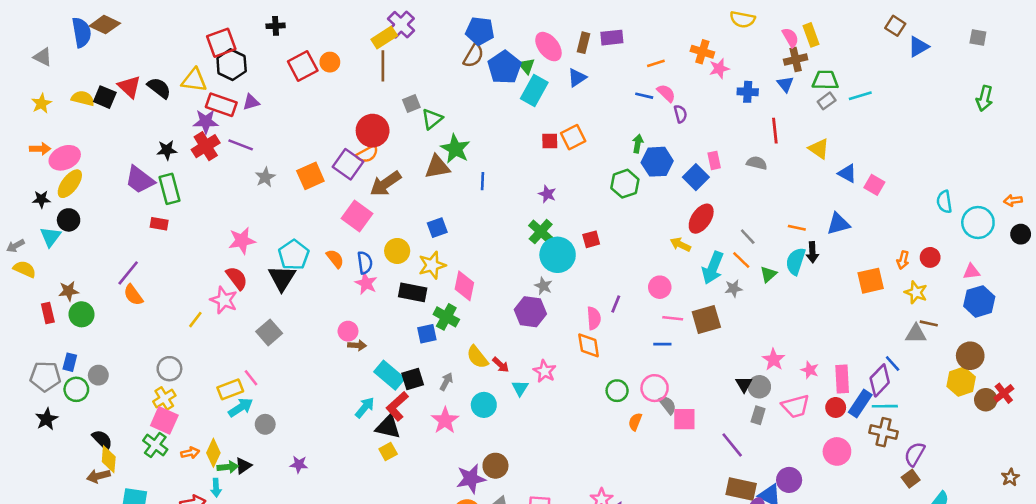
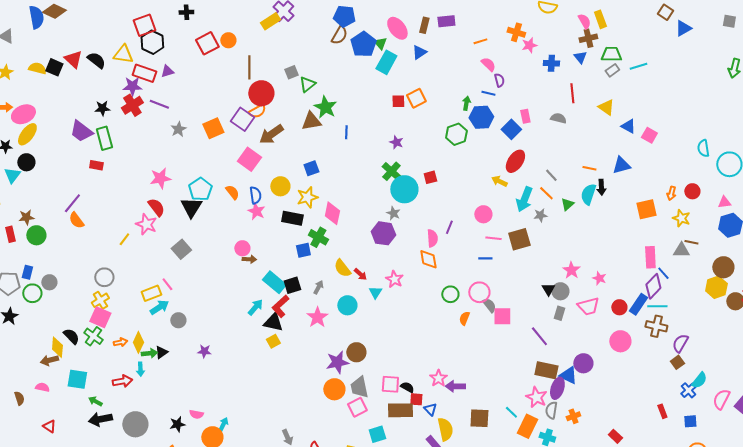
brown line: (383, 66) -> (249, 67), moved
blue line: (644, 96) -> (488, 93), moved
pink rectangle: (842, 379) -> (650, 257), moved
black semicircle: (102, 440) -> (71, 336), moved

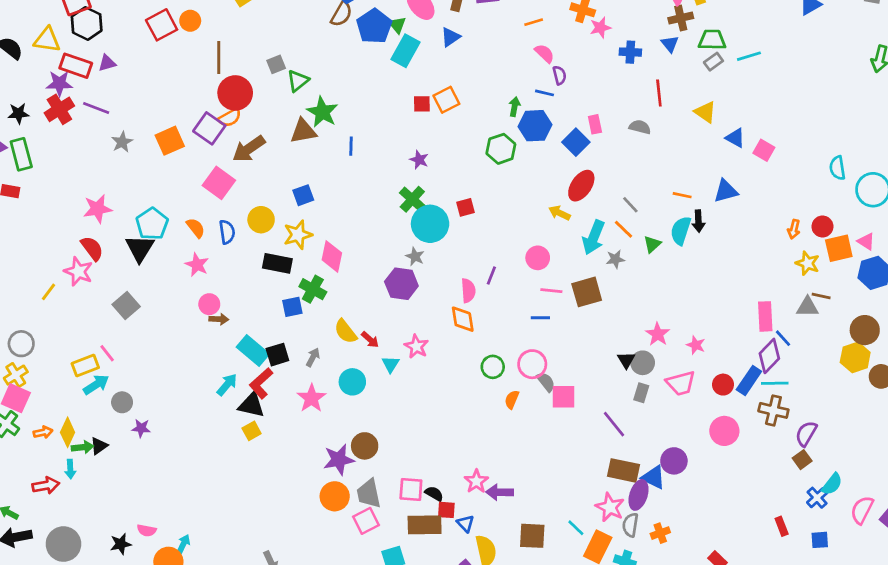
pink triangle: (724, 202) -> (866, 241), turned 40
orange square: (646, 209) -> (839, 248), moved
pink star: (256, 211) -> (197, 265), moved
purple star: (204, 351) -> (141, 428), moved

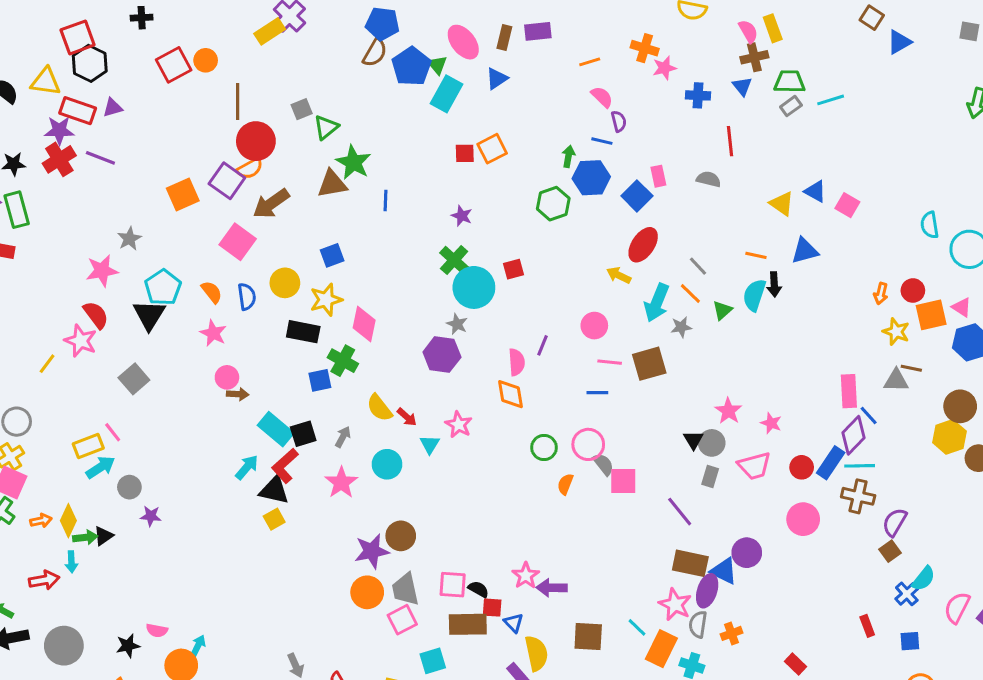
yellow triangle: (705, 112) -> (782, 204), moved
gray star: (122, 142) -> (129, 239), moved

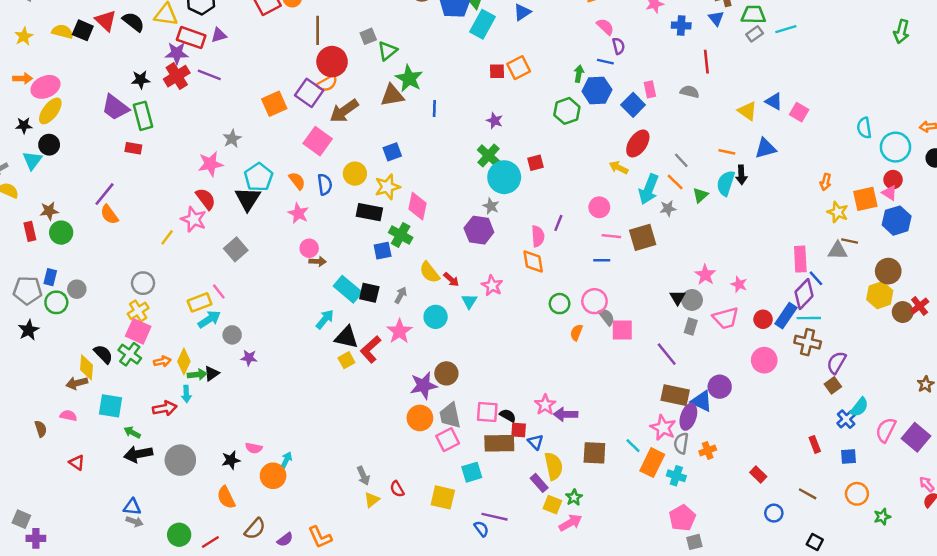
red circle: (913, 290) -> (893, 180), moved
black square: (303, 434) -> (369, 293), turned 30
red L-shape: (285, 466) -> (371, 349), moved

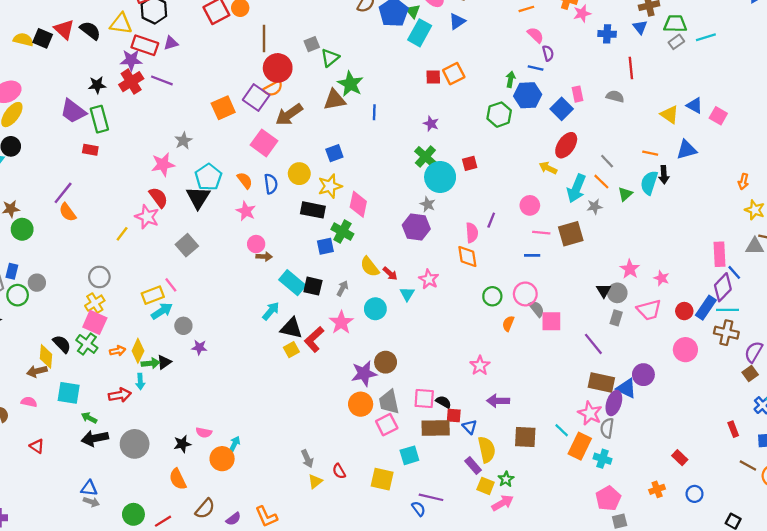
pink star: (545, 405) -> (480, 366), moved
orange cross: (708, 450) -> (657, 489), moved
brown line: (808, 494) -> (748, 466), moved

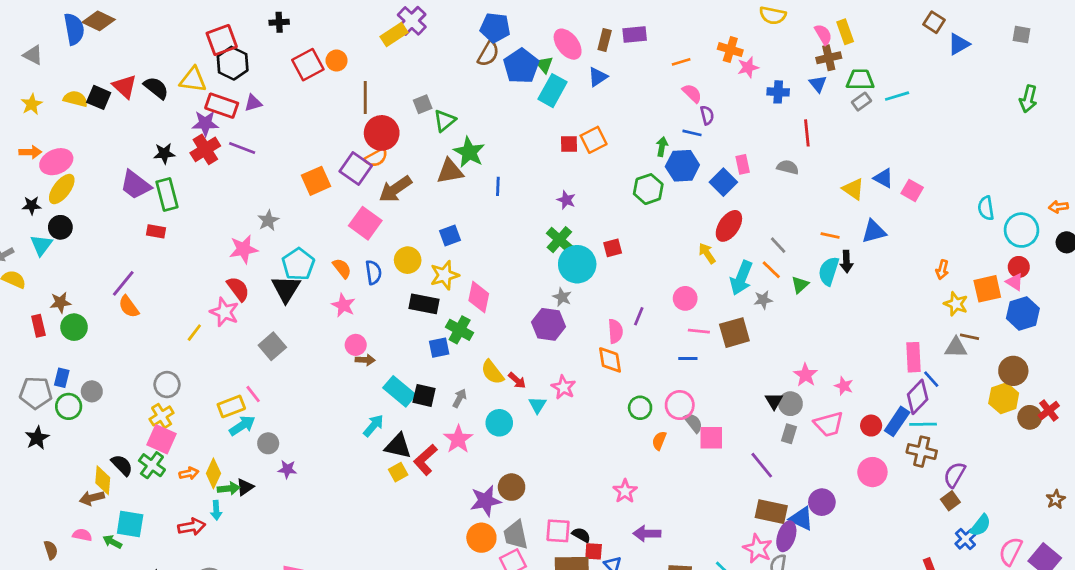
yellow arrow: (548, 168) -> (707, 253), turned 30
green arrow: (89, 418) -> (112, 542), moved

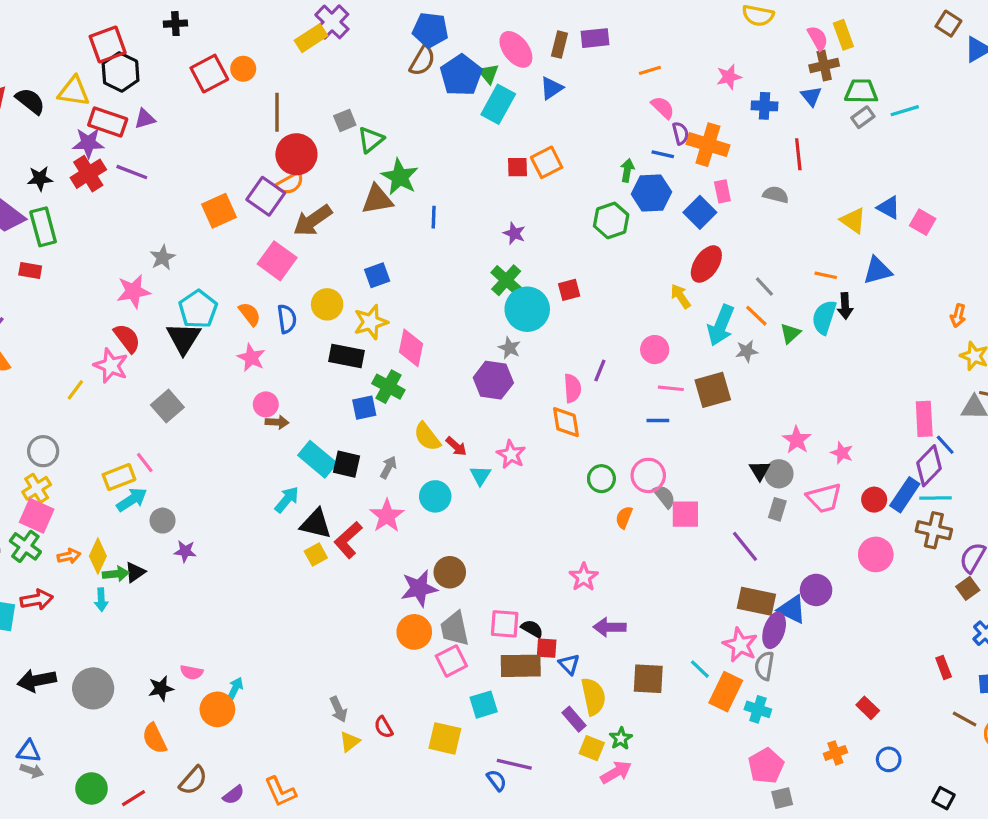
orange cross: (730, 50) -> (708, 145), moved, size x1.4
red arrow: (192, 527) -> (37, 600), moved

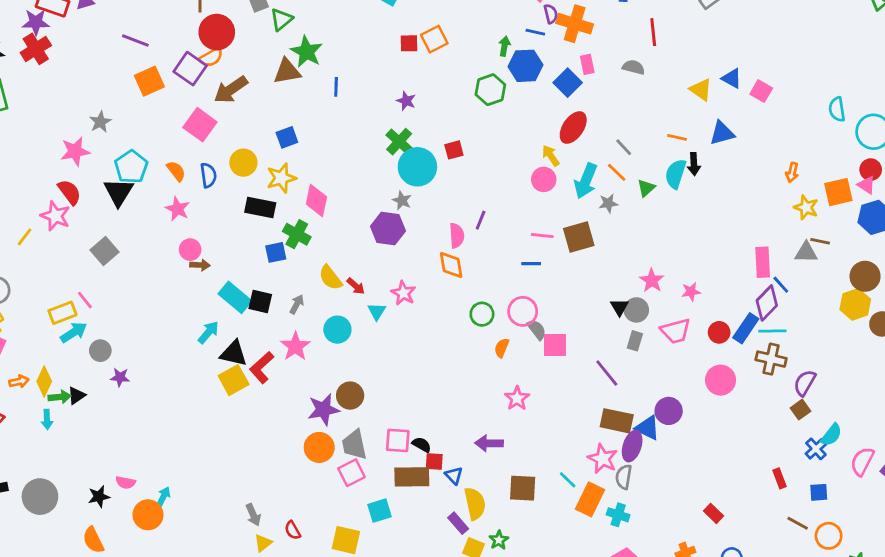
purple line: (132, 172) -> (135, 41), moved
pink circle: (655, 350) -> (544, 179), moved
pink star: (842, 453) -> (691, 292), turned -30
yellow square: (316, 554) -> (234, 380), size x1.5
pink star: (584, 577) -> (517, 398), moved

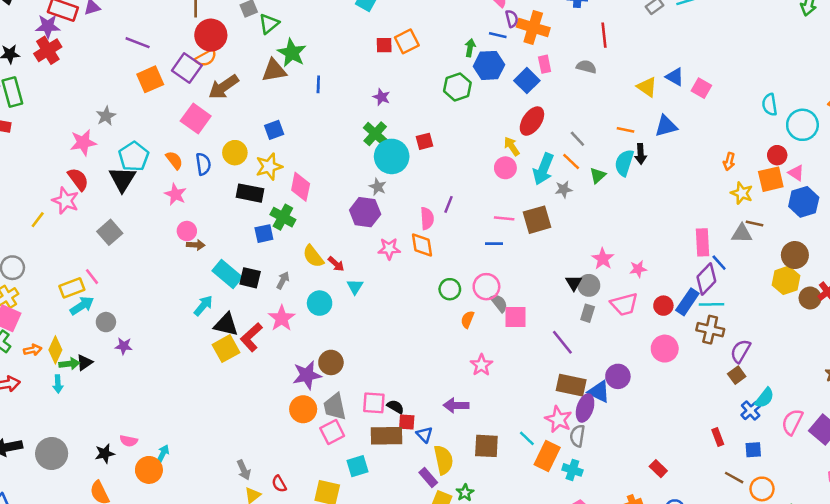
red circle: (871, 170) -> (777, 155), moved
pink star: (403, 293) -> (389, 249), moved, turned -30

